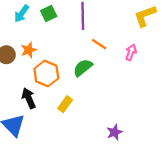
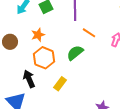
orange star: (29, 50) -> (38, 35), moved

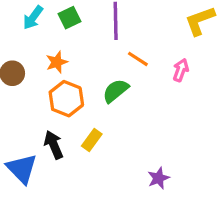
black arrow: (29, 79) -> (54, 145), moved

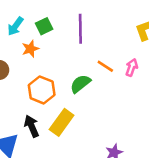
orange line: (138, 59) -> (105, 66), moved
orange star: (57, 62) -> (30, 49), moved
yellow rectangle: (92, 140) -> (62, 122), size x1.5

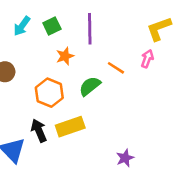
orange star: (30, 49) -> (65, 56), moved
pink arrow: (132, 67) -> (147, 59), moved
yellow rectangle: (62, 122) -> (70, 127), turned 35

